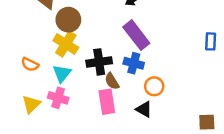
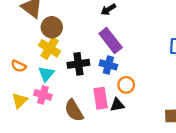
brown semicircle: (112, 81) -> (74, 110), moved, size x1.5
pink rectangle: (107, 102) -> (101, 98), moved
black triangle: (144, 109) -> (117, 105), turned -40

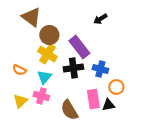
purple rectangle: (111, 41) -> (79, 47), moved

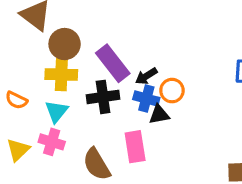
black arrow: (100, 19) -> (146, 76), moved
yellow cross: (47, 54) -> (61, 74), turned -30
orange circle: (116, 87) -> (172, 91), moved
black triangle: (108, 105) -> (159, 115), moved

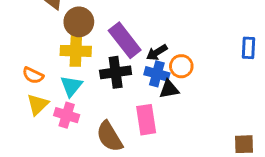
yellow triangle: (18, 150) -> (38, 104), moved

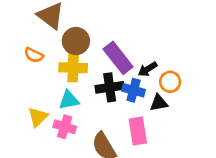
blue cross: (157, 74) -> (134, 90), moved
orange semicircle: (33, 75) -> (34, 55), moved
cyan triangle: (71, 86) -> (69, 100), turned 40

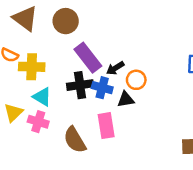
brown circle: (76, 41) -> (66, 21), moved
yellow cross: (73, 68) -> (32, 67), moved
cyan triangle: (69, 100) -> (42, 97), turned 42

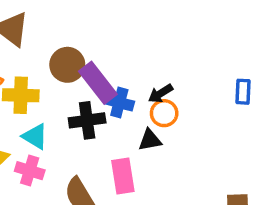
brown circle: (66, 21) -> (67, 65), moved
black arrow: (115, 68) -> (161, 93), moved
blue cross: (102, 88) -> (119, 102), moved

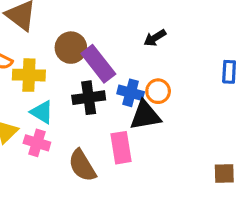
black arrow: (161, 93) -> (155, 38), moved
blue cross: (119, 102) -> (131, 93), moved
black triangle: (150, 140) -> (145, 115), size x1.5

